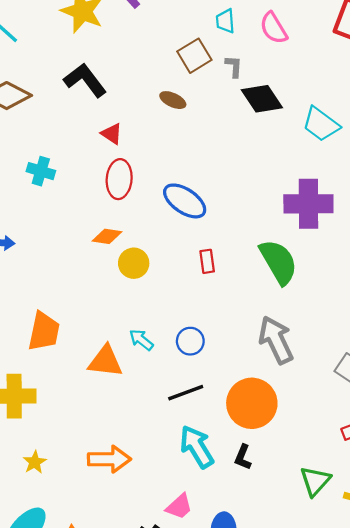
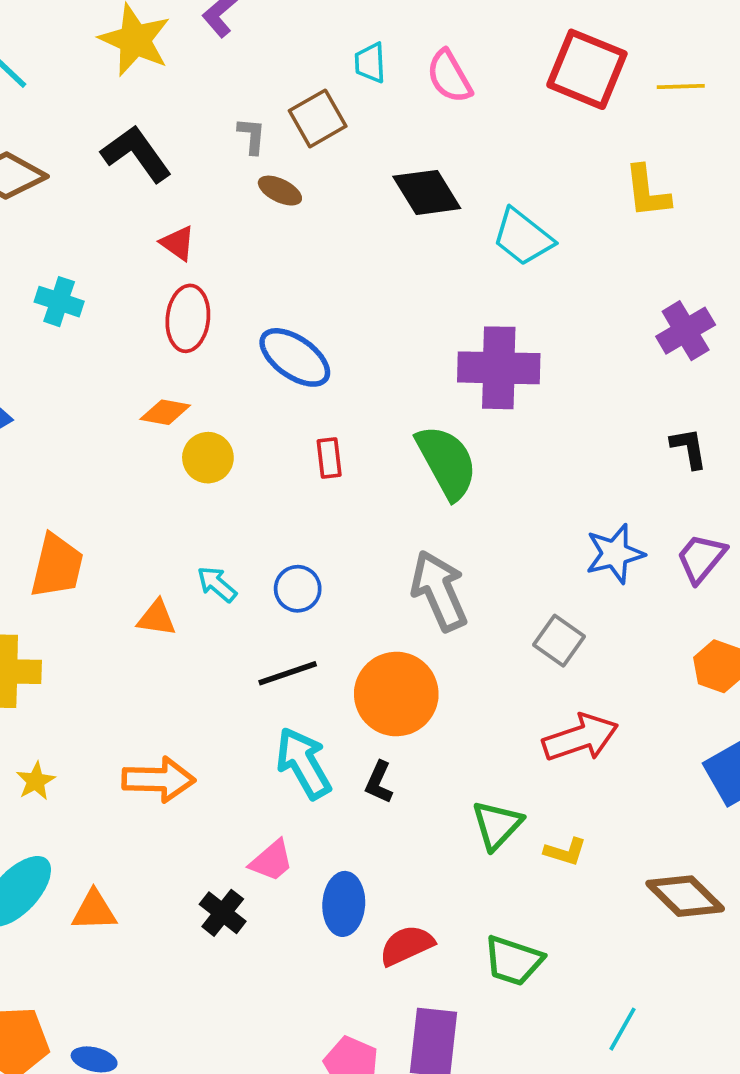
gray L-shape: (234, 66) -> (252, 136), moved
orange triangle: (105, 361) -> (157, 618), size x0.7

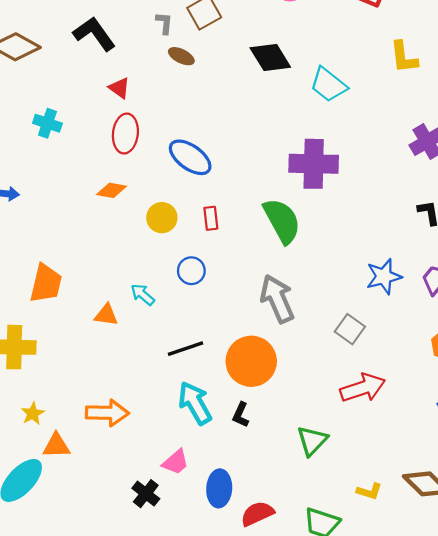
yellow circle: (208, 458) -> (162, 218), moved
blue circle: (298, 589) -> (191, 271), moved
yellow L-shape: (565, 852) -> (369, 491), moved
orange triangle: (94, 911) -> (56, 446), moved

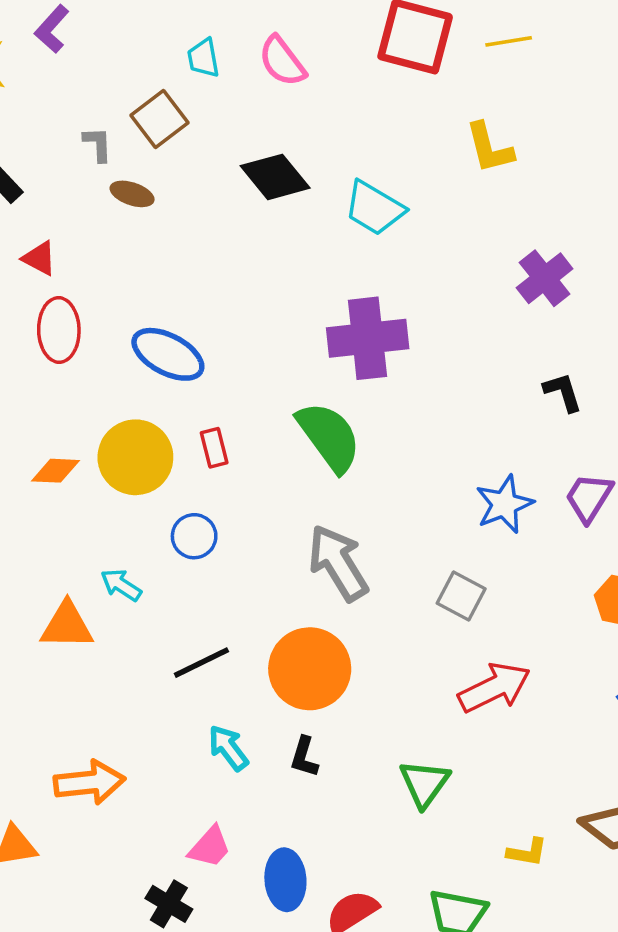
orange diamond: (112, 190) -> (55, 471), moved
yellow circle: (162, 218) -> (135, 457), size x1.5
orange triangle: (106, 315) -> (67, 626), size x1.4
cyan arrow: (195, 403) -> (228, 748), size x0.7

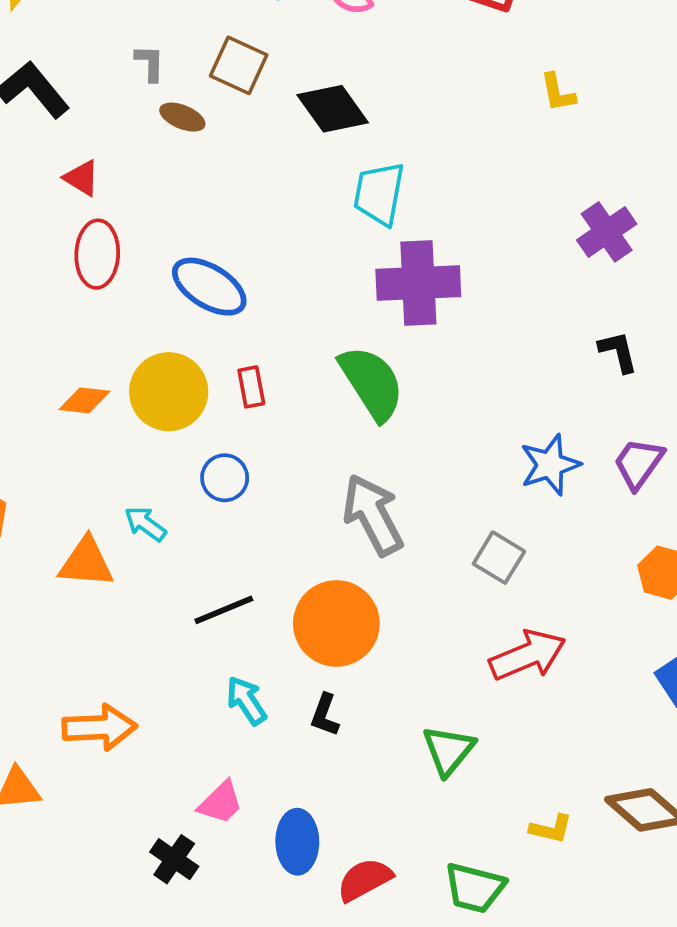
brown square: (159, 119) -> (239, 65), moved, turned -32
yellow L-shape: (489, 148) -> (558, 93), size x0.7
cyan trapezoid: (374, 208) -> (379, 194), moved, turned 66

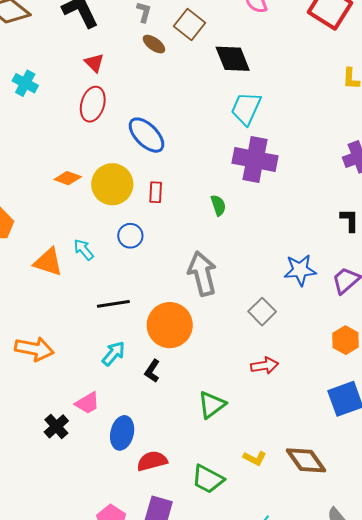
green semicircle: (372, 383) -> (218, 205), size x0.5
red arrow: (528, 655) -> (265, 366), size x0.7
cyan arrow: (246, 701) -> (114, 354), turned 60

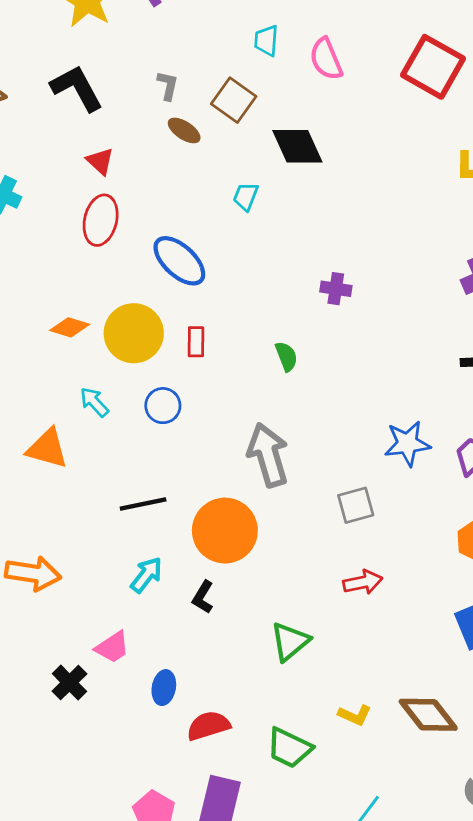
cyan trapezoid: (246, 108) -> (246, 196), moved, size x0.6
purple cross: (255, 159) -> (336, 289), size x0.5
cyan arrow: (84, 250) -> (94, 402), moved
gray square: (262, 312) -> (356, 505), turned 32
blue ellipse: (122, 433) -> (164, 688), size x0.7

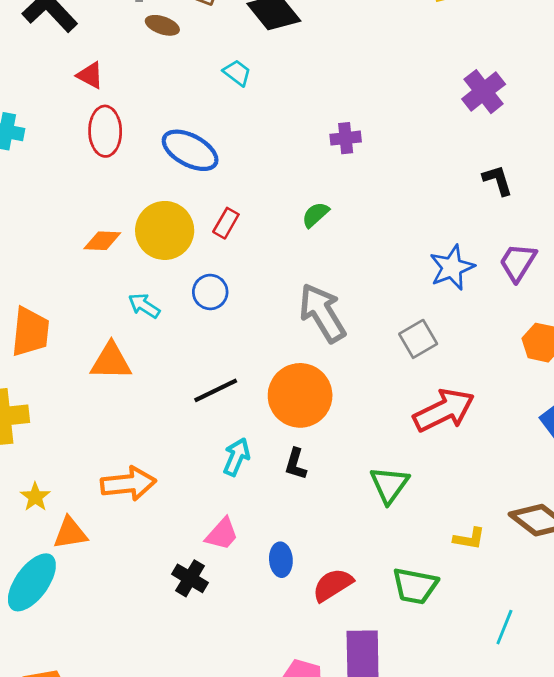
cyan trapezoid: (246, 196) -> (237, 73), turned 120
red rectangle: (196, 342) -> (226, 223), turned 44
green semicircle: (286, 356) -> (315, 215), turned -96
red arrow: (363, 582) -> (444, 410), size x1.6

